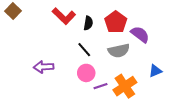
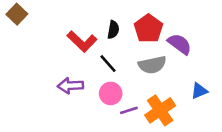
red L-shape: (64, 16) -> (82, 41), moved
purple arrow: (44, 67) -> (70, 86), moved

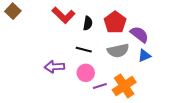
red L-shape: (82, 41) -> (63, 15), moved
black line: (108, 64) -> (84, 50), turned -35
blue triangle: (199, 91) -> (144, 56), moved

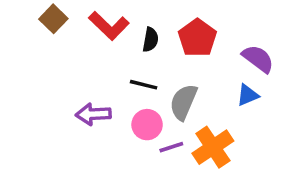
brown square: (13, 11) -> (53, 19), moved
purple semicircle: (139, 34) -> (258, 59), moved
gray semicircle: (118, 51) -> (183, 102), moved, turned 125

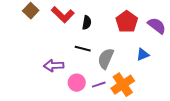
red pentagon: (197, 38) -> (127, 22), moved
purple semicircle: (258, 59) -> (157, 26), moved
pink circle: (147, 125) -> (77, 83), moved

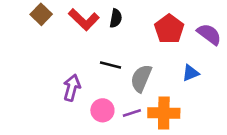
black semicircle: (87, 23) -> (116, 18), moved
purple arrow: (54, 66) -> (72, 88), turned 108
orange cross: (123, 85) -> (164, 113), turned 35

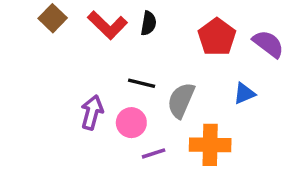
pink circle: (102, 110) -> (131, 123), moved
purple line: (132, 113) -> (154, 153), moved

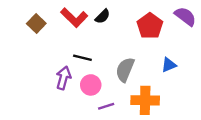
brown square: (53, 18) -> (36, 23), moved
black semicircle: (148, 23) -> (103, 16), turned 35
purple semicircle: (268, 44) -> (185, 16), moved
black line: (142, 83) -> (82, 58), moved

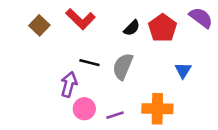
black semicircle: (103, 16) -> (132, 28), moved
blue triangle: (169, 65) -> (183, 70), turned -35
gray semicircle: (125, 70) -> (123, 66), moved
pink circle: (91, 85) -> (84, 109), moved

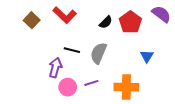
purple line: (115, 115) -> (91, 83), moved

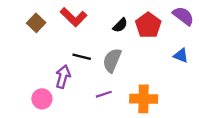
blue triangle: (147, 56) -> (181, 56), moved, turned -40
pink circle: (68, 87) -> (42, 99), moved

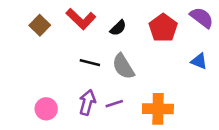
black semicircle: (120, 25) -> (118, 28), moved
gray semicircle: (112, 60) -> (123, 66), turned -55
purple arrow: (63, 77) -> (87, 102), moved

